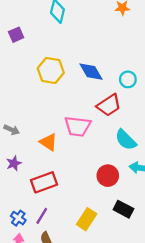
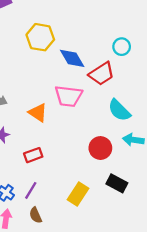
blue diamond: (91, 72) -> (72, 58), moved
red rectangle: (44, 182) -> (33, 155), size x0.7

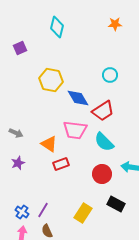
cyan circle: (122, 47) -> (110, 75), moved
cyan semicircle: (119, 110) -> (104, 142), moved
red rectangle: (33, 155) -> (61, 164), moved

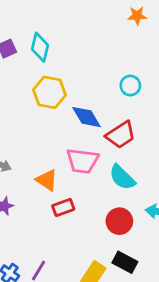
cyan diamond: (57, 27) -> (40, 47), moved
black rectangle: (116, 204) -> (125, 262), moved

